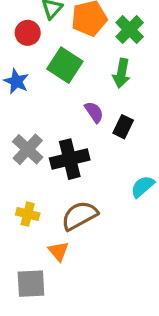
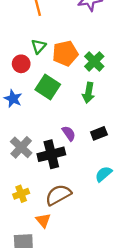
purple semicircle: (94, 112) -> (69, 133), moved
black rectangle: (123, 127) -> (99, 133), moved, turned 42
yellow cross: (28, 214) -> (21, 194), turned -35

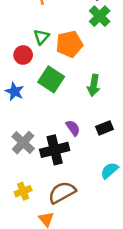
green cross: (94, 61) -> (100, 16), moved

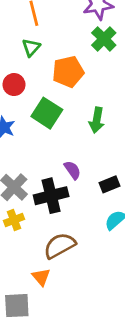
green triangle: (41, 37) -> (31, 47), moved
black rectangle: (105, 128) -> (110, 184), moved
yellow cross: (23, 191) -> (14, 220), moved

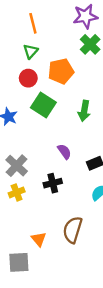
red circle: (14, 85) -> (28, 78), moved
black cross: (51, 196) -> (53, 183), moved, size x0.7
brown semicircle: (60, 246) -> (73, 230), moved, turned -44

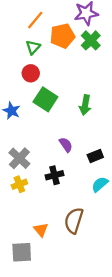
orange line: (33, 23) -> (35, 20), turned 54
orange pentagon: (61, 71) -> (62, 36), moved

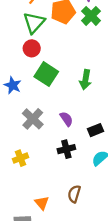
green triangle: (33, 47) -> (34, 23), size x1.5
gray cross: (19, 158) -> (33, 119), moved
black cross: (55, 175) -> (66, 149), moved
brown semicircle: (74, 221) -> (74, 194), size x0.7

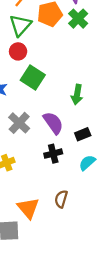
green arrow: (85, 80) -> (77, 95), moved
purple semicircle: (66, 119) -> (53, 123), size x1.5
orange triangle: (42, 203) -> (28, 208), size x1.5

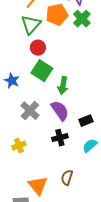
red circle: (18, 51) -> (38, 48), moved
green arrow: (77, 95) -> (63, 86), moved

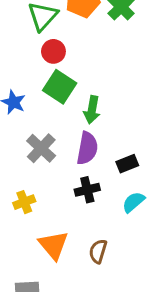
purple semicircle: (60, 111) -> (87, 148), turned 45
orange triangle: (38, 186) -> (53, 245), moved

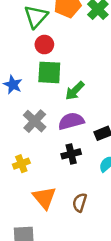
green square: (60, 87) -> (49, 72), turned -30
green arrow: (92, 110) -> (75, 91), turned 35
purple semicircle: (87, 148) -> (71, 121), turned -115

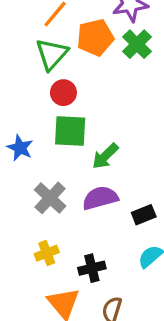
black cross: (71, 154) -> (92, 268), moved
yellow cross: (21, 164) -> (47, 253), moved

